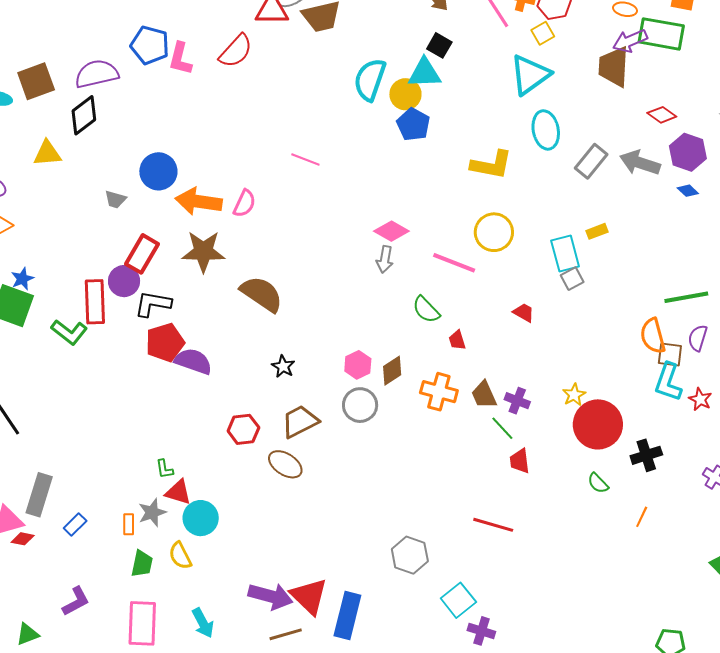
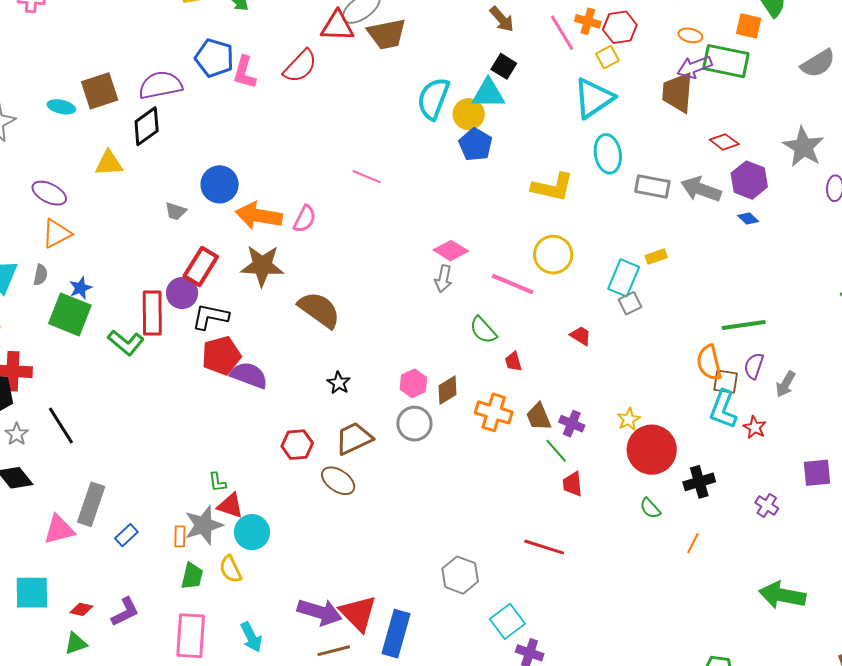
gray rectangle: (591, 161) -> (652, 186), turned 60
cyan rectangle: (565, 253) -> (624, 278), turned 36
gray star: (152, 512) -> (204, 525), size x1.4
red diamond: (23, 539) -> (81, 609), moved

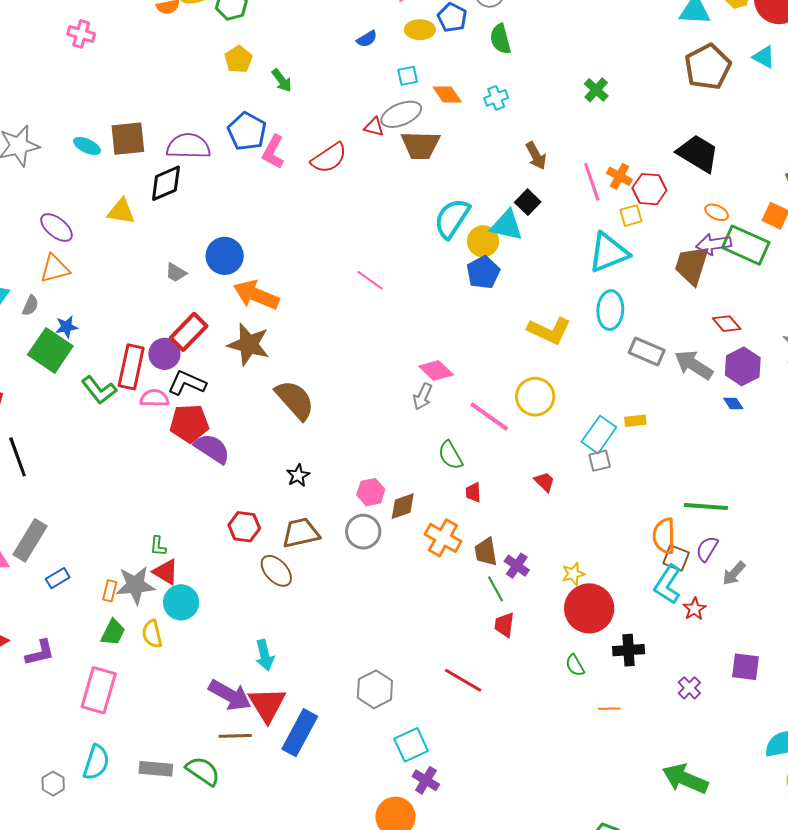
red triangle: (337, 26) -> (374, 127), size x0.6
pink semicircle: (305, 219) -> (154, 398), moved, turned -128
orange line: (693, 543) -> (609, 709), turned 50
cyan arrow: (251, 637) -> (265, 655), moved

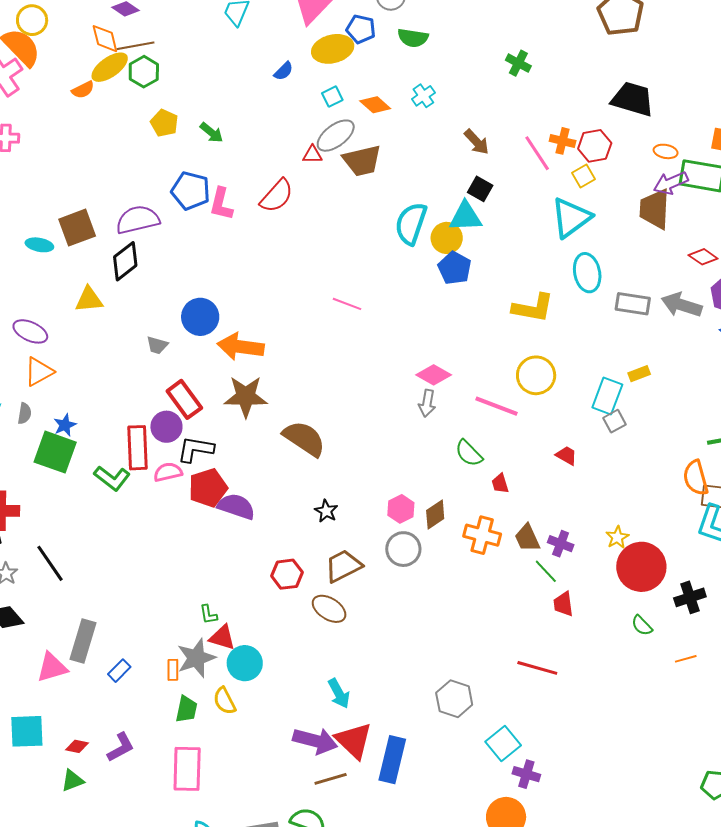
yellow ellipse: (420, 30) -> (333, 49), size x1.4
green semicircle: (500, 39) -> (413, 38), turned -52
red rectangle: (189, 332) -> (184, 399), turned -66

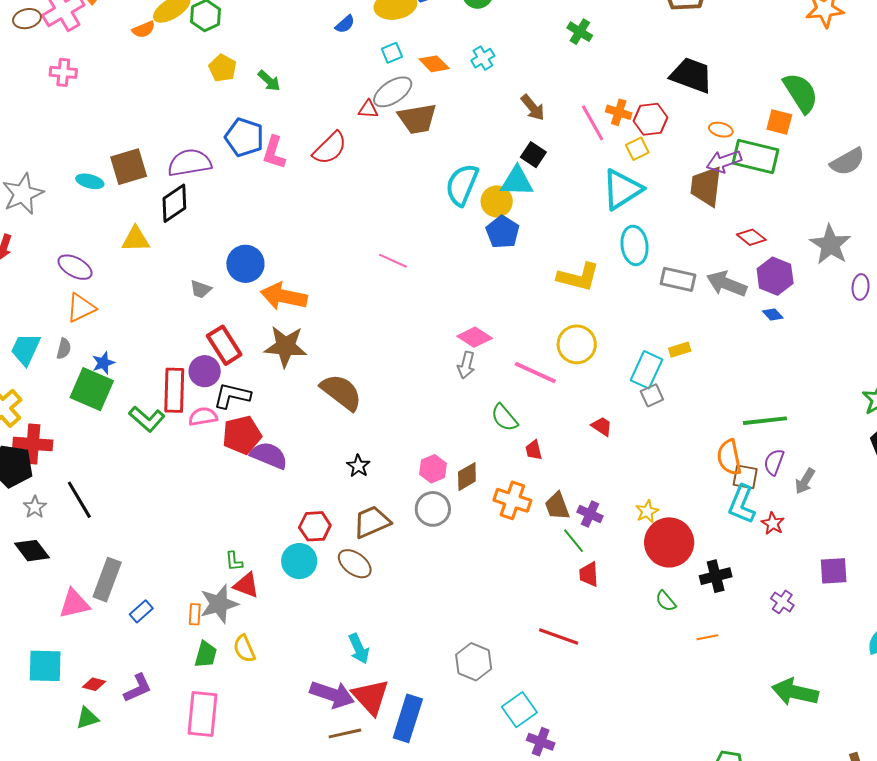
cyan circle: (245, 663) -> (299, 561), moved

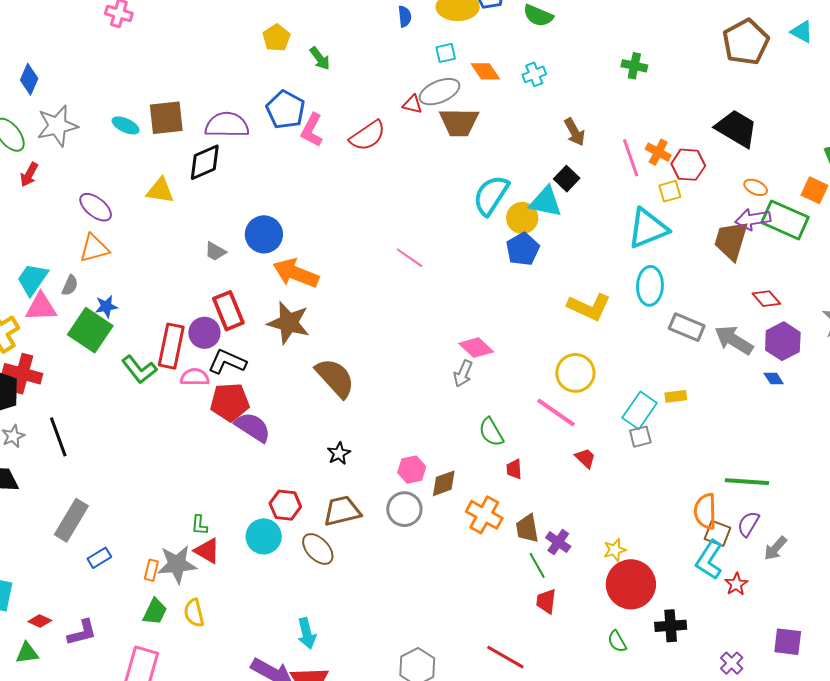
blue semicircle: (345, 24) -> (405, 16), turned -65
green cross: (580, 32) -> (634, 66), turned -30
pink line: (535, 373) -> (556, 412), moved
pink triangle: (74, 604) -> (41, 307), moved

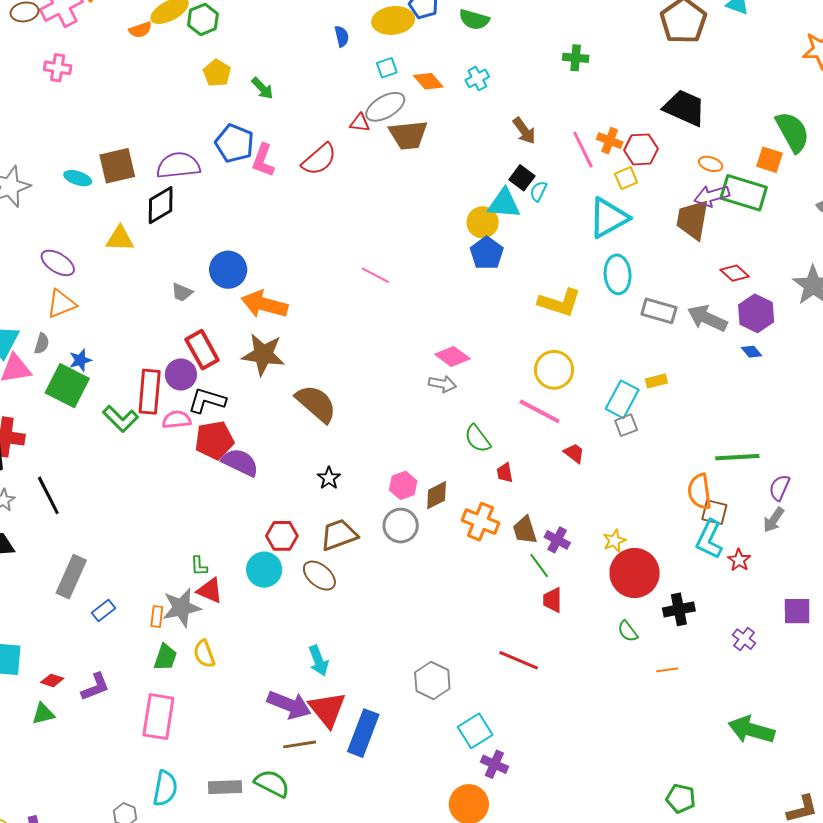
cyan semicircle: (491, 195) -> (538, 191), moved, size x0.5
gray arrow: (463, 374) -> (442, 384), turned -96
purple semicircle: (748, 524) -> (779, 488), moved

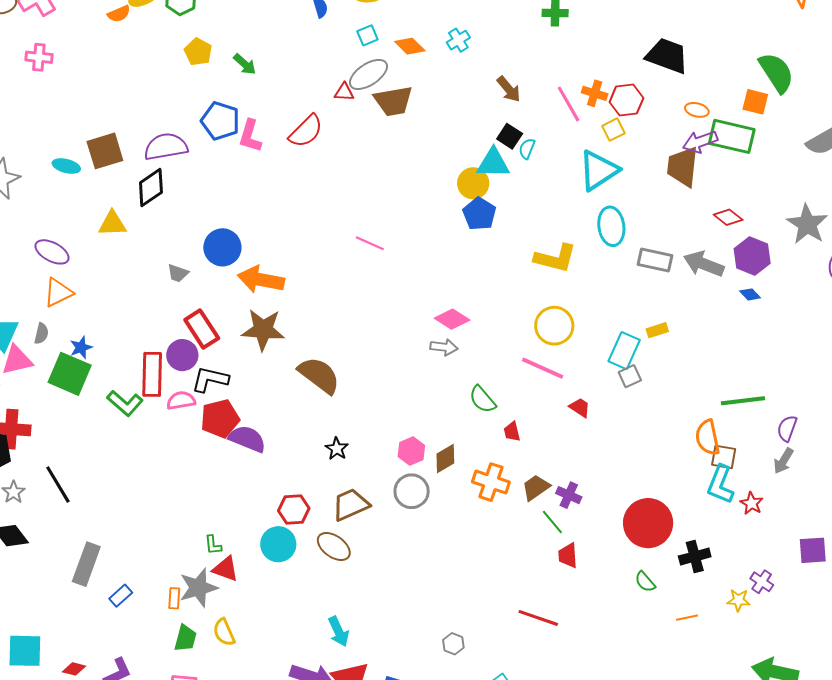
brown trapezoid: (525, 530) -> (536, 487), turned 76
yellow star: (614, 541) -> (738, 600), moved, turned 30
gray hexagon: (432, 680) -> (453, 644), size x0.6

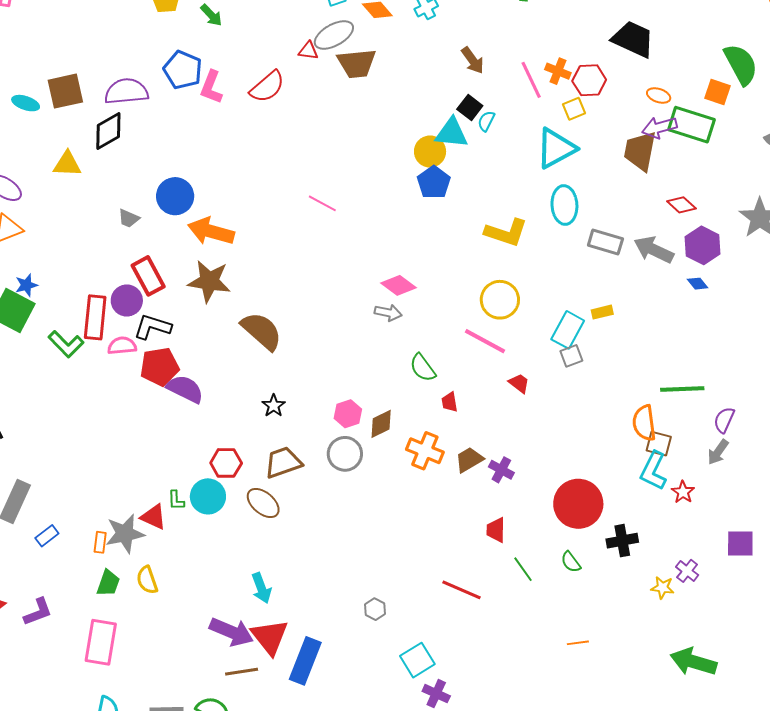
green line: (552, 522) -> (523, 569), moved
green L-shape: (213, 545) -> (176, 500), moved
orange line: (687, 618) -> (578, 643), moved

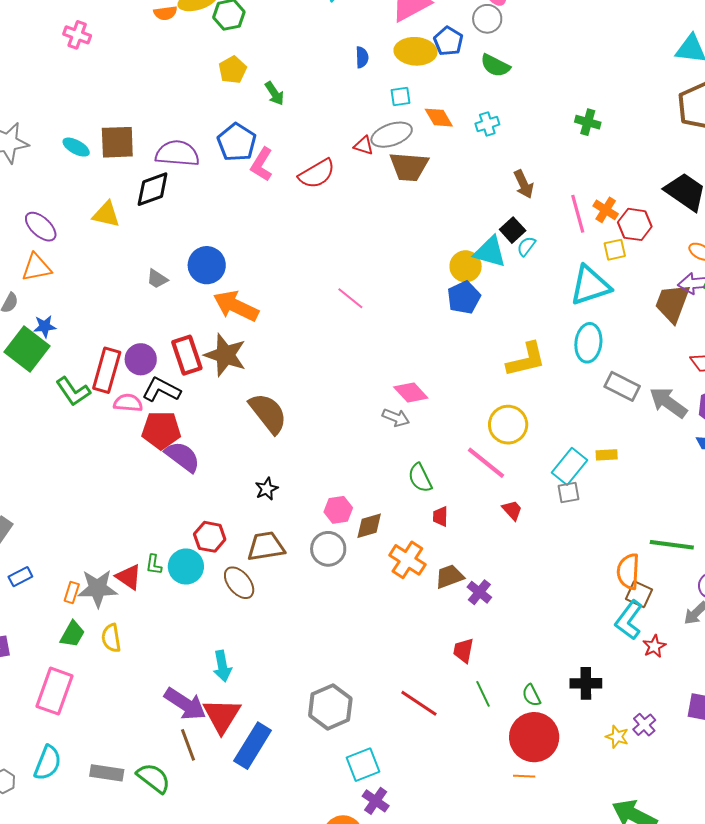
yellow L-shape: (506, 233) -> (526, 360), turned -42
red rectangle: (148, 276) -> (187, 355), moved
red circle: (578, 504) -> (534, 737), moved
gray hexagon: (375, 609) -> (330, 707), size x2.0
brown line: (242, 672) -> (188, 745), turned 68

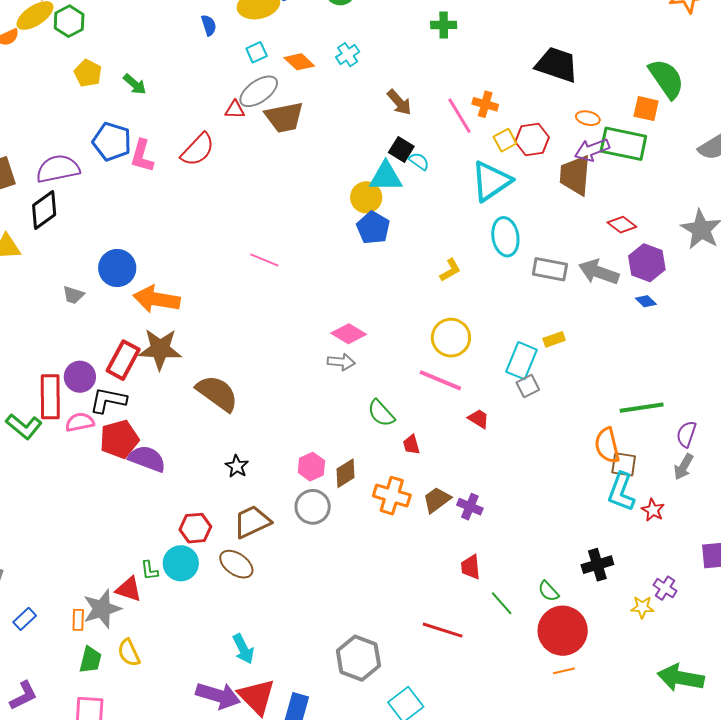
red hexagon: (635, 224) -> (532, 139), moved
cyan semicircle: (526, 246) -> (419, 161), turned 105
red rectangle: (187, 355) -> (123, 360), turned 63
yellow L-shape: (526, 360) -> (450, 270), size x0.6

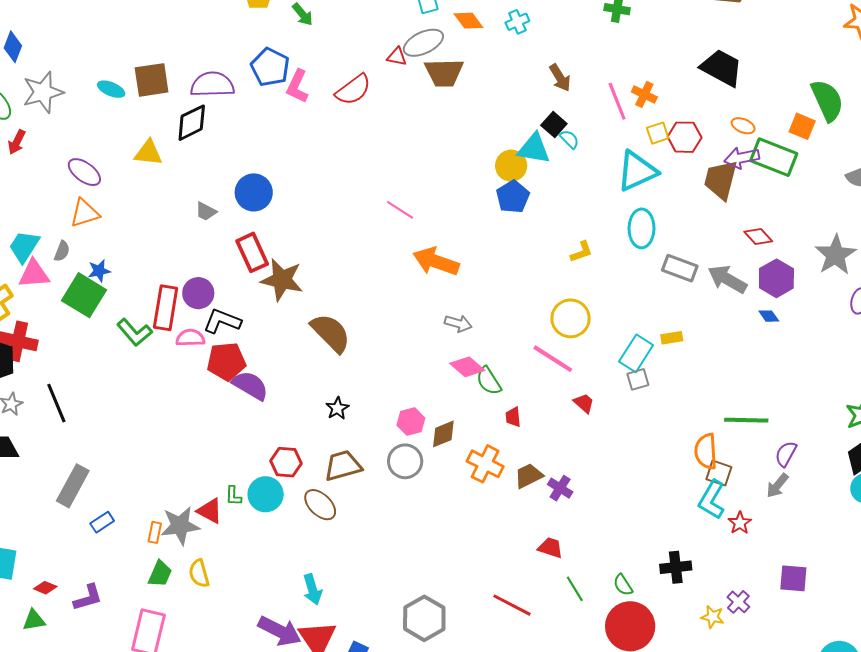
orange arrow: (157, 299) -> (436, 261), moved
pink diamond: (349, 334) -> (467, 367), moved
red rectangle: (123, 360) -> (252, 252), moved, turned -63
red trapezoid: (471, 567) -> (550, 548), turned 104

